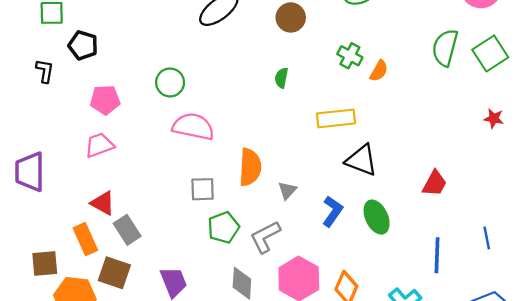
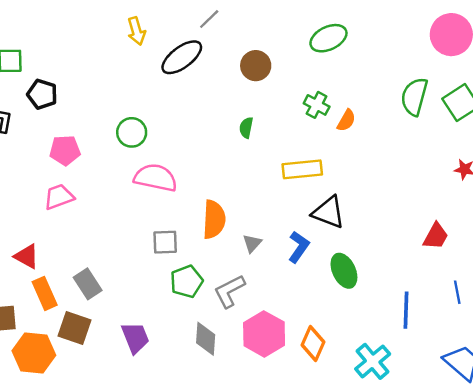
red trapezoid: (435, 183) -> (436, 236), moved
red triangle: (103, 203) -> (27, 256), moved
blue L-shape: (332, 211) -> (299, 247), moved

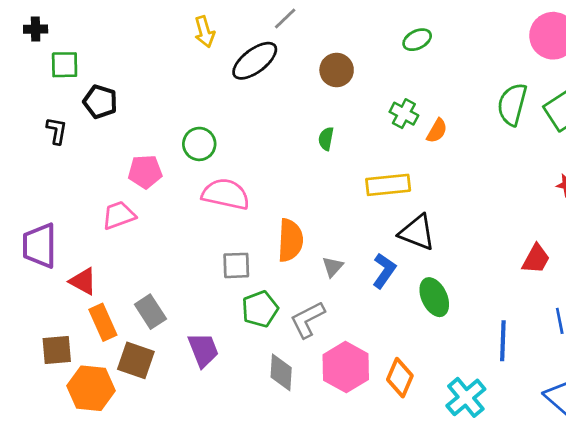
green ellipse: (328, 38) -> (417, 40), size x0.7
pink pentagon: (65, 150) -> (145, 172), moved
purple trapezoid: (135, 338) -> (203, 350), moved

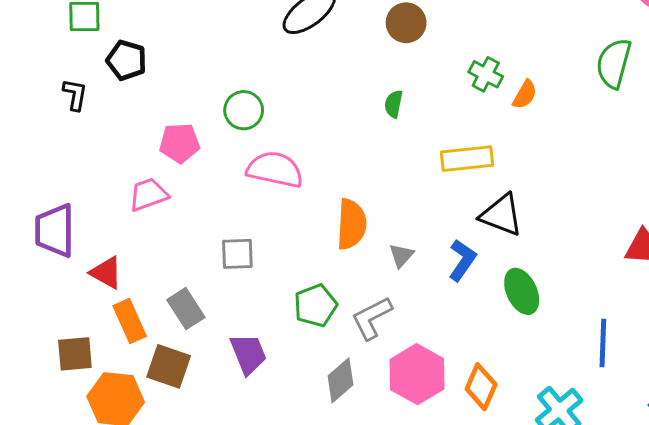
gray square: (236, 265) -> (237, 254), moved
gray diamond: (281, 372) -> (340, 380), turned 45

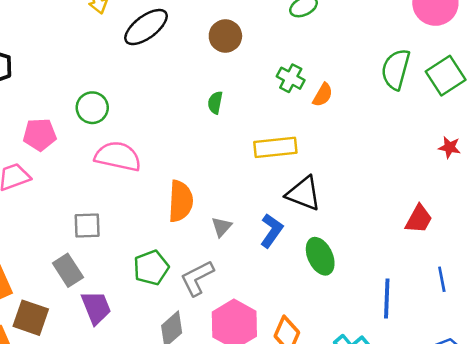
gray rectangle: (186, 309) -> (68, 270), moved

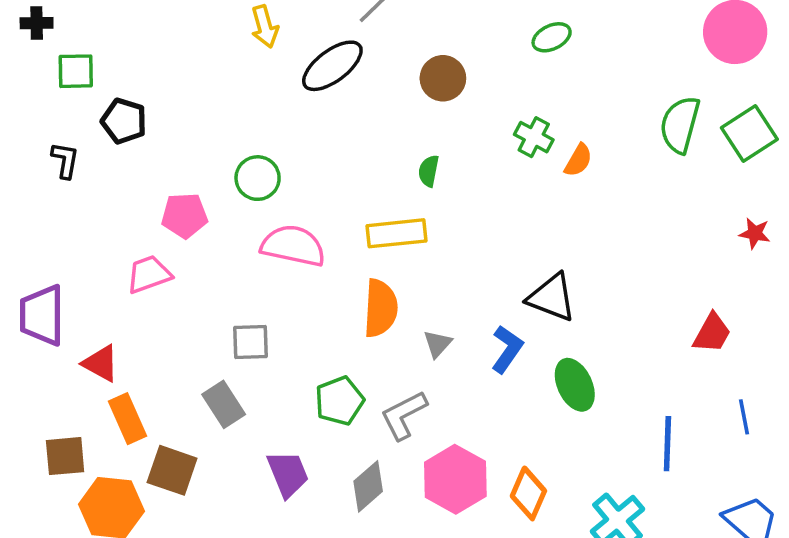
yellow rectangle: (275, 147) -> (397, 233), moved
purple trapezoid: (96, 307) -> (288, 474), moved

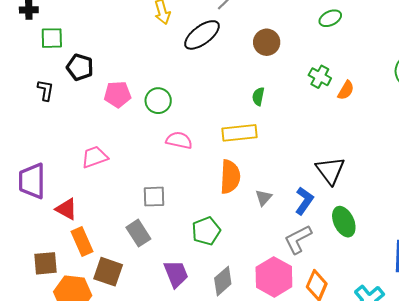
pink pentagon: (184, 215) -> (117, 94), moved
pink semicircle: (293, 246) -> (179, 140), size x0.7
black triangle: (552, 297) -> (330, 171), turned 32
gray L-shape: (404, 415) -> (298, 239), moved

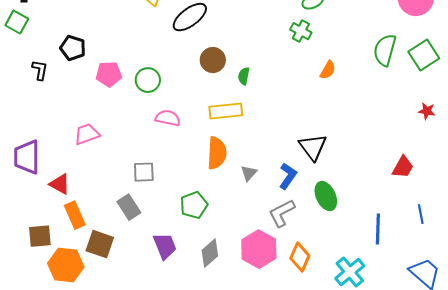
green square: (52, 38) -> (17, 22), moved, turned 30
brown circle: (267, 42) -> (213, 60), moved
green cross: (320, 77) -> (301, 31), moved

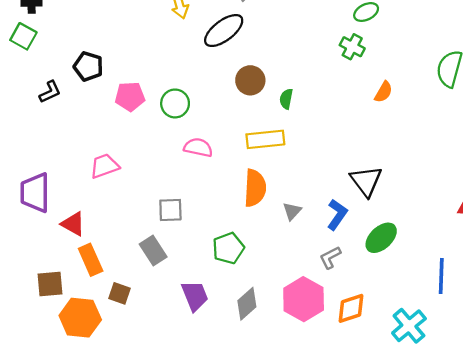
black L-shape: (40, 70) -> (50, 92), turned 55
green ellipse: (326, 196) -> (381, 238), turned 72
gray L-shape: (282, 213) -> (330, 257), size x0.7
brown square: (100, 244) -> (119, 293), size x0.7
orange diamond: (300, 257) -> (351, 308), turned 48

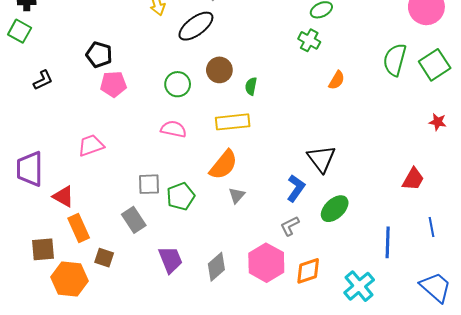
black pentagon: (88, 66) -> (99, 55), moved
green circle: (175, 103) -> (178, 84), moved
orange semicircle: (255, 188) -> (223, 165), turned 36
gray triangle: (292, 211) -> (237, 195), moved
green pentagon: (228, 248) -> (181, 196), moved

